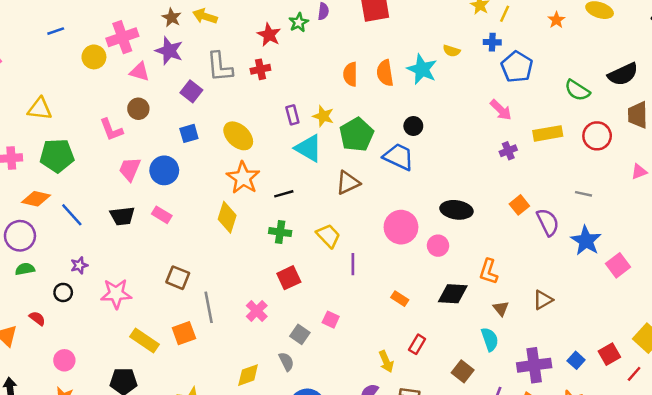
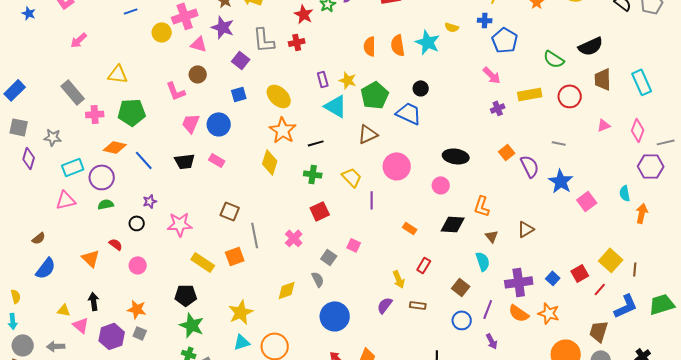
pink circle: (401, 227) -> (397, 166), moved
pink circle: (64, 360) -> (138, 265), moved

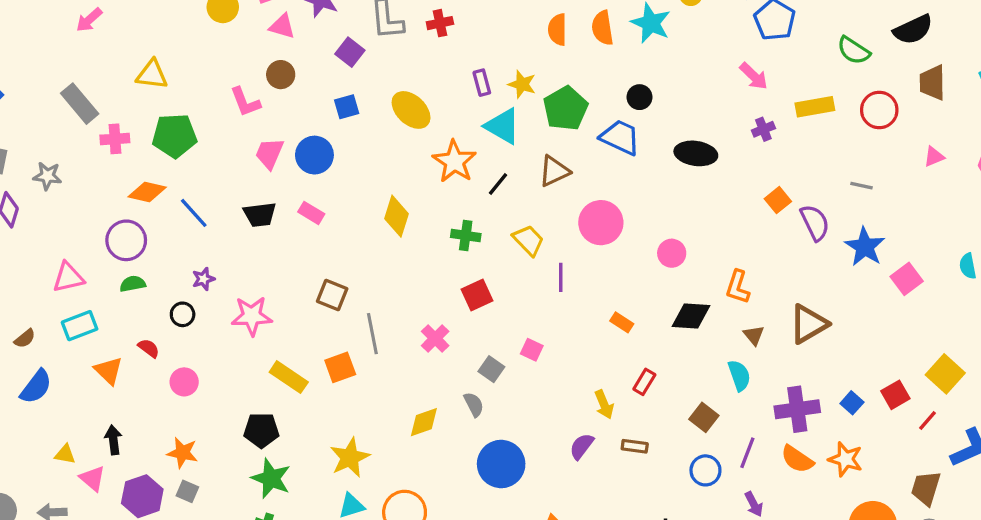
orange star: (283, 130) -> (454, 161), moved
black line: (316, 143) -> (498, 184), moved, turned -35
black ellipse: (456, 156) -> (696, 153), moved
cyan rectangle: (73, 167) -> (80, 326), moved
brown triangle: (526, 229) -> (808, 324), size x1.5

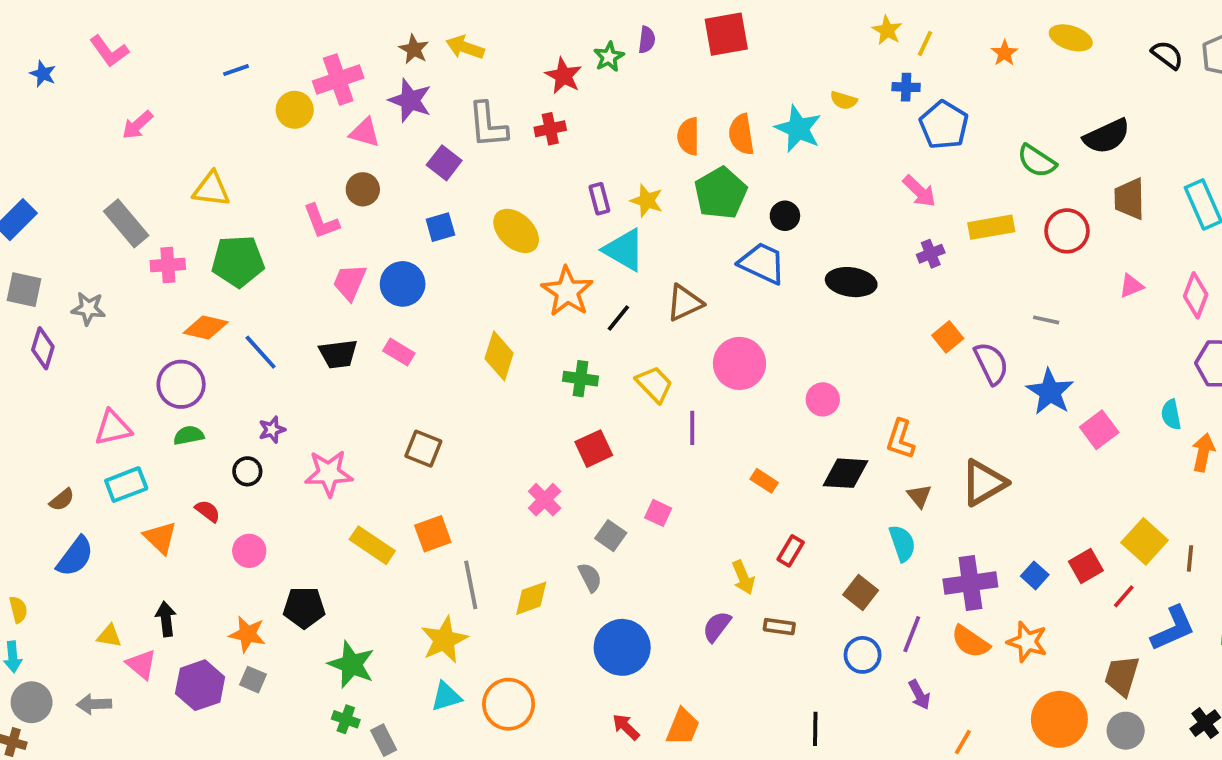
green pentagon: (565, 108) -> (721, 193), moved
gray line: (372, 334) -> (471, 585), moved
black pentagon: (261, 430) -> (304, 608), moved

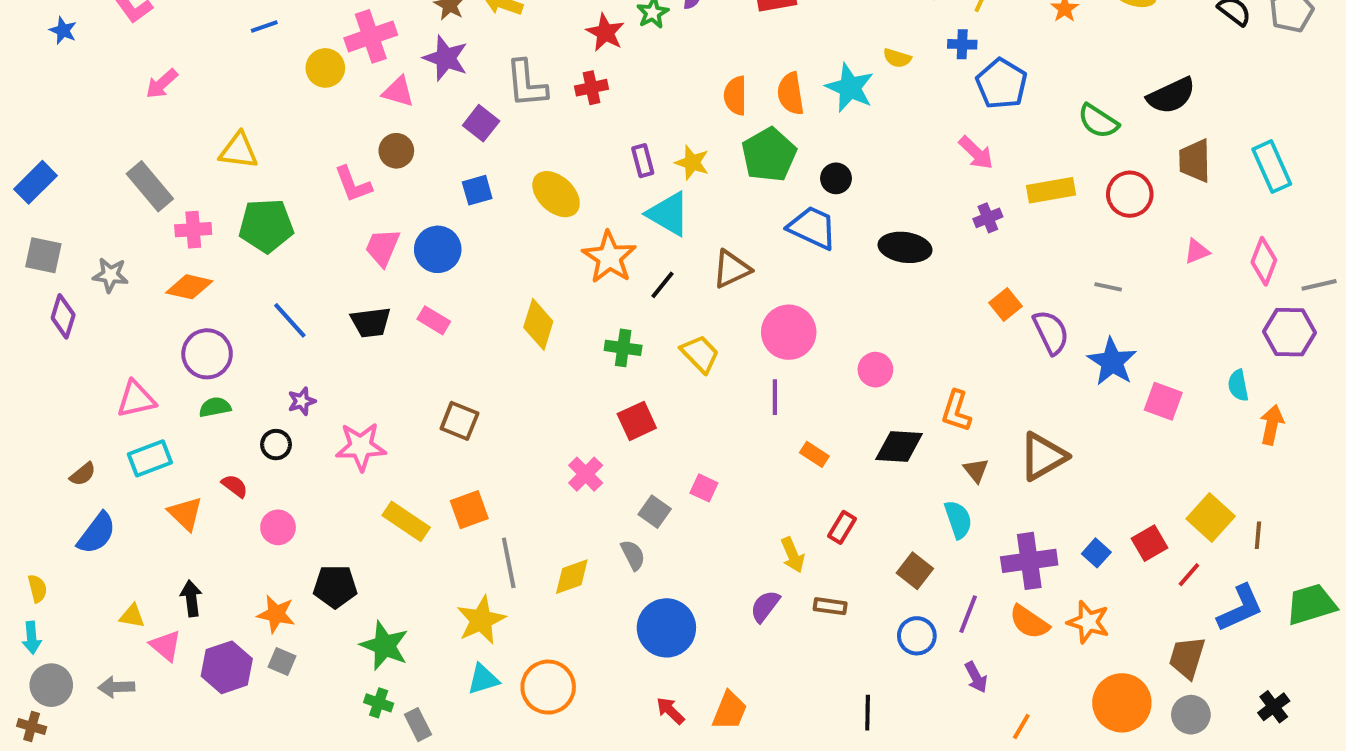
orange diamond: (206, 327) -> (189, 287), moved
purple line: (692, 428) -> (775, 397), moved
pink square: (1099, 430) -> (1163, 401), turned -33

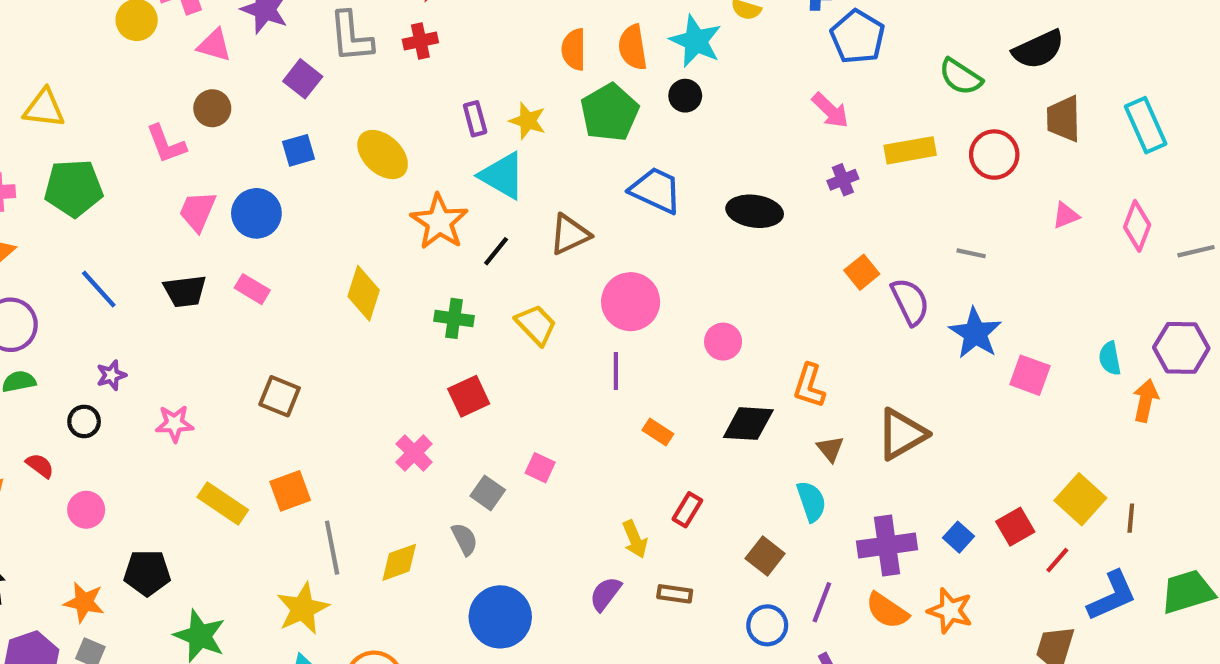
black circle: (836, 178) -> (685, 96), moved
purple hexagon: (1289, 332) -> (1181, 348), moved
pink star: (361, 447) -> (174, 424), size x0.7

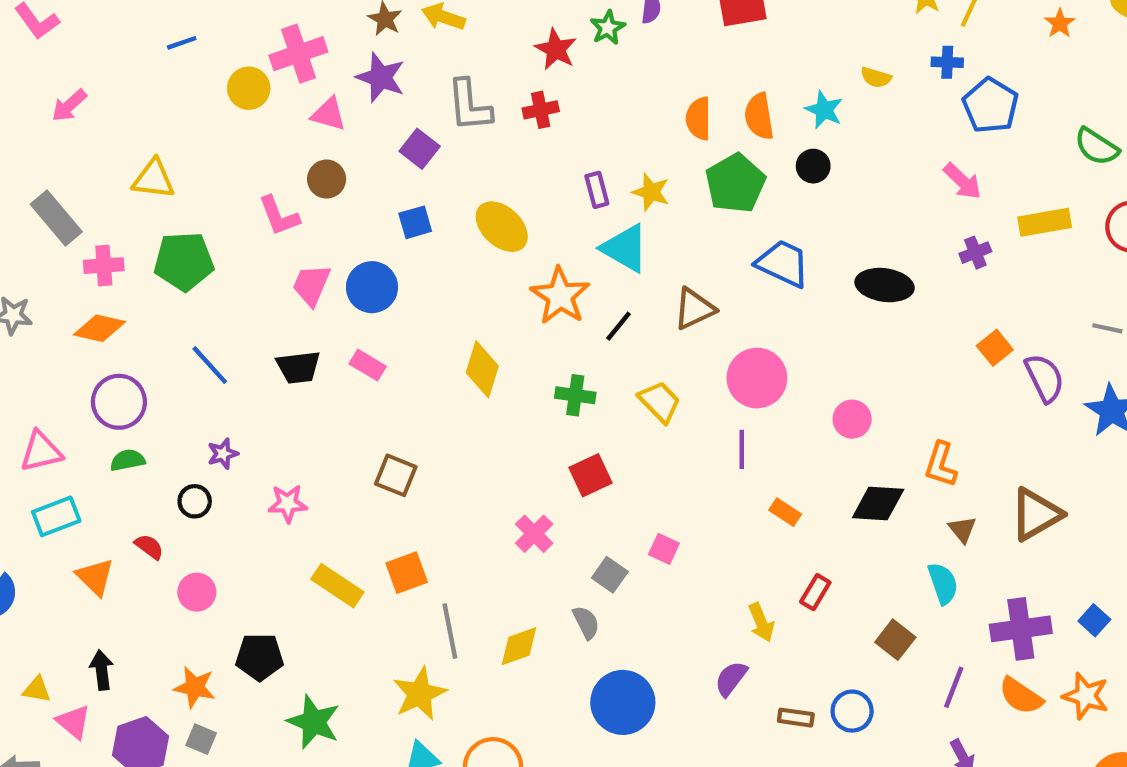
cyan star: (696, 41) -> (824, 110), size x0.7
brown rectangle: (675, 594) -> (796, 718), moved
blue circle: (767, 625) -> (852, 711), moved

